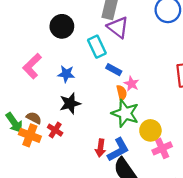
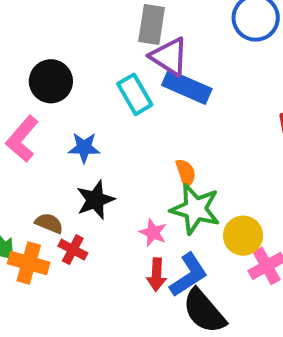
black circle: (62, 26) -> (51, 81), moved
blue rectangle: (114, 70) -> (187, 87), moved, size x1.6
pink star: (131, 84) -> (153, 233), moved
brown semicircle: (34, 118) -> (49, 223), moved

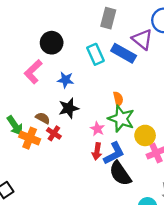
purple triangle: (169, 57) -> (142, 39), moved

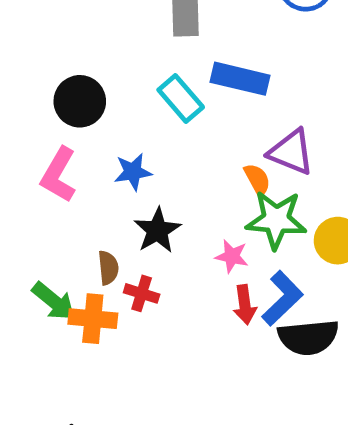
purple triangle: (142, 39) -> (291, 152), moved
brown semicircle: (43, 118) -> (108, 268), turned 72
black semicircle: (120, 173) -> (308, 337), turned -45

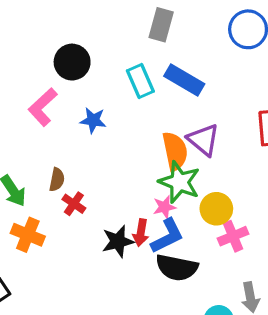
orange semicircle: (257, 180) -> (175, 151), size x1.6
black star: (157, 230) -> (118, 241), moved
pink star: (232, 256) -> (164, 207), moved, turned 30
orange cross: (93, 319) -> (28, 235), moved

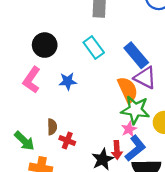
blue rectangle: (184, 80) -> (136, 55), moved, turned 32

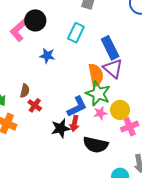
cyan rectangle: (94, 48) -> (76, 33), turned 48
pink L-shape: (32, 80) -> (19, 30), moved
pink star: (129, 129) -> (100, 113), moved
blue L-shape: (135, 148) -> (77, 107), moved

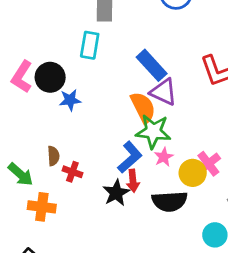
black circle: (35, 20) -> (50, 77), moved
cyan rectangle: (76, 33) -> (90, 45), moved
yellow circle: (120, 110) -> (193, 173), moved

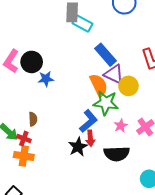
cyan rectangle: (90, 45) -> (83, 24), moved, turned -72
pink star: (164, 157) -> (121, 126), moved
red cross: (72, 172) -> (24, 139), moved
yellow circle: (193, 173) -> (128, 86), moved

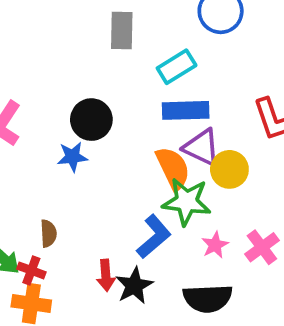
cyan rectangle: (83, 24) -> (177, 67), moved, turned -60
blue rectangle: (106, 55) -> (186, 110), turned -50
black circle: (32, 62) -> (91, 120), moved
red arrow: (90, 138) -> (106, 275), moved

